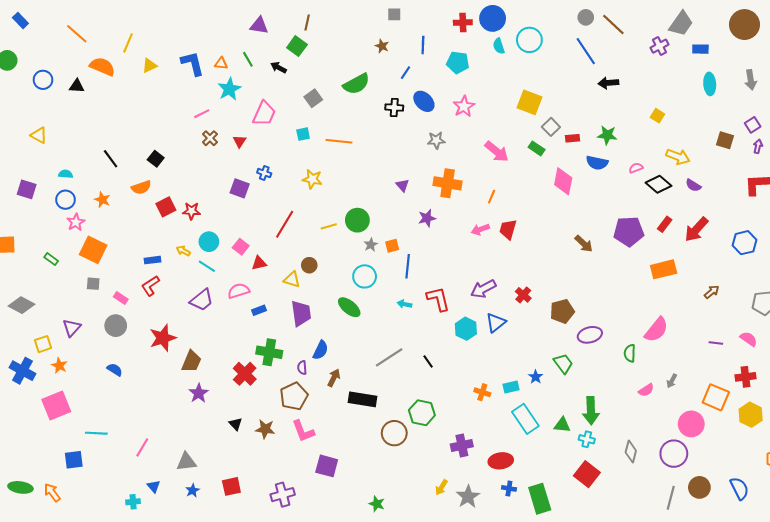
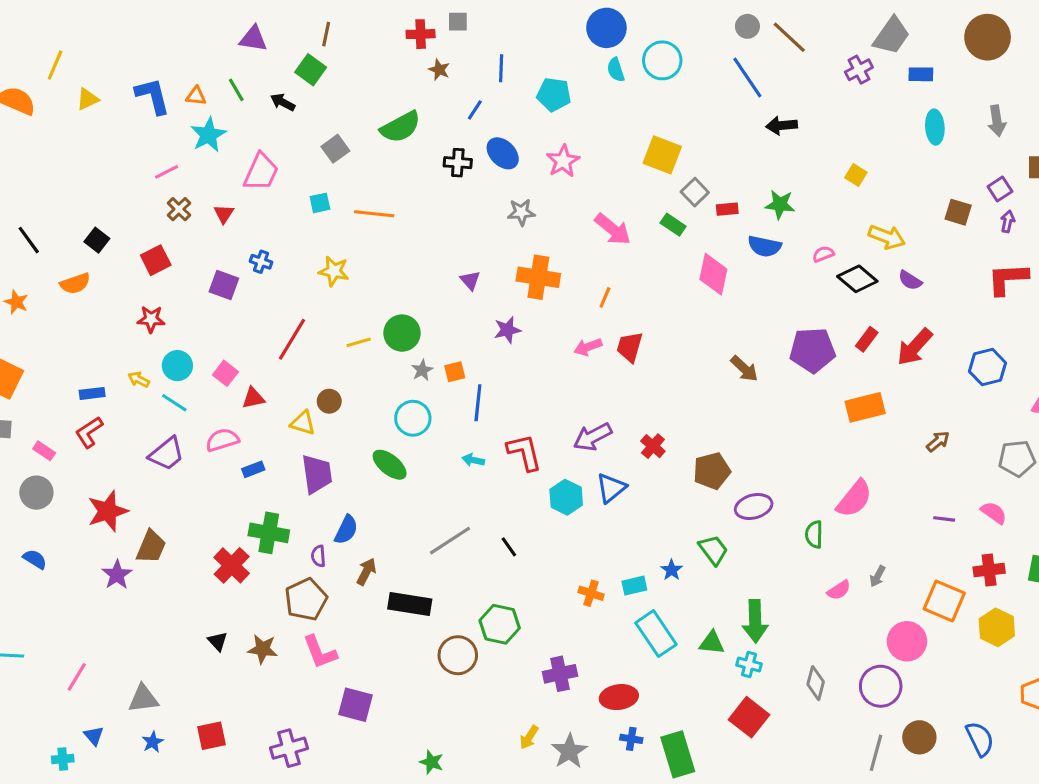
red cross: (463, 22) -> (421, 34), moved
red square: (166, 207) -> (156, 260), moved
purple star: (199, 393) -> (117, 575), moved

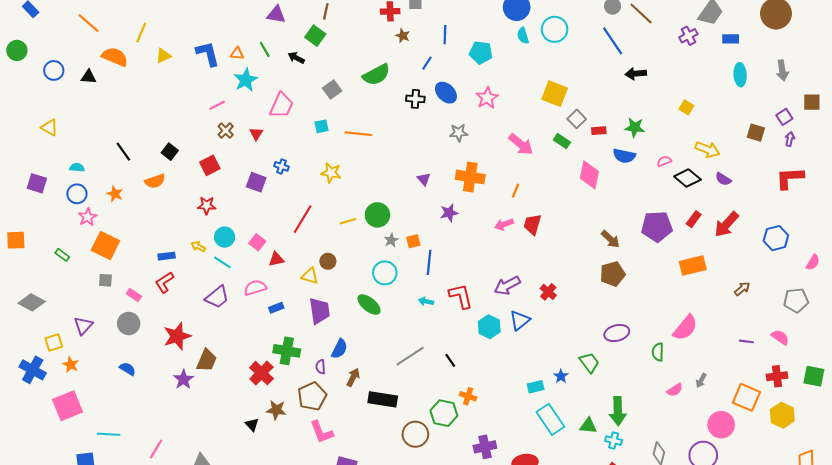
brown pentagon: (712, 471) -> (613, 274), moved
orange cross: (591, 593) -> (468, 396), moved
brown star: (263, 649) -> (276, 410), moved

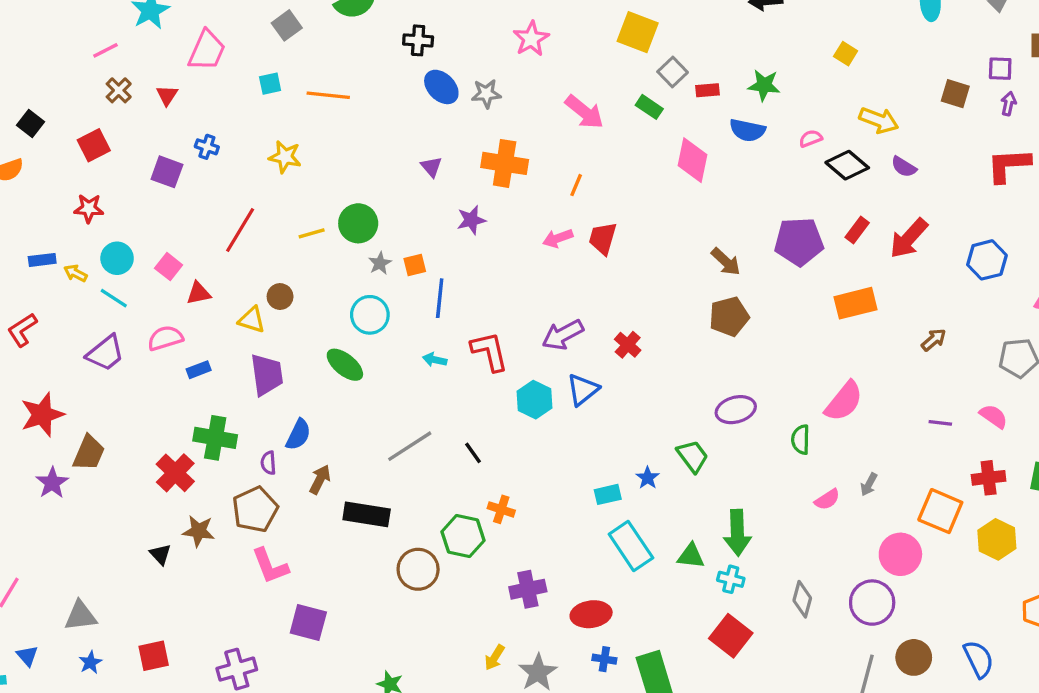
blue ellipse: (446, 93) -> (441, 87), moved
purple square: (784, 117) -> (1000, 69), turned 35
blue rectangle: (167, 256) -> (42, 260), moved

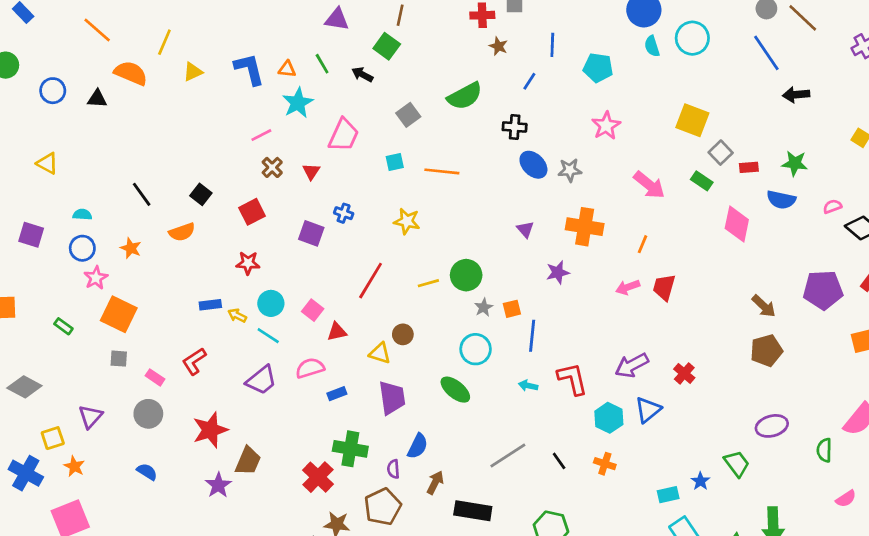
orange cross: (501, 509) -> (605, 464), moved

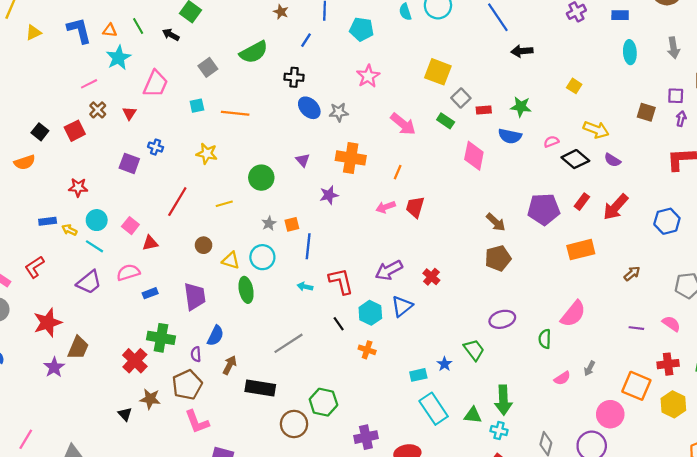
red square: (252, 212) -> (75, 131), moved
green circle: (466, 275) -> (261, 178), moved
yellow triangle: (380, 353) -> (231, 260), moved
green ellipse: (455, 390) -> (246, 290), turned 40
black line: (559, 461) -> (339, 324), moved

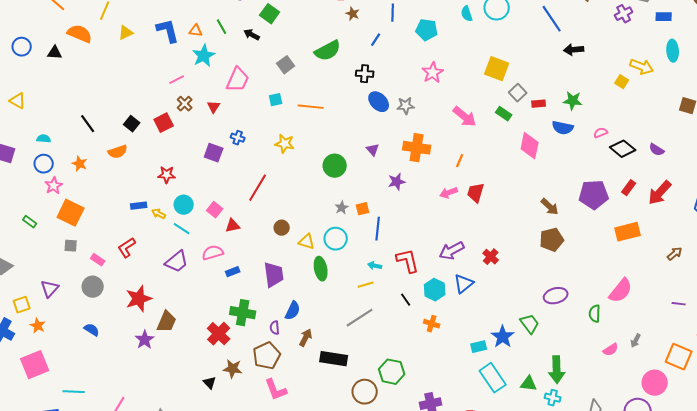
yellow arrow: (596, 130) -> (642, 67), moved
yellow line: (224, 204) -> (366, 285), moved
blue star: (444, 364) -> (503, 337), size x1.6

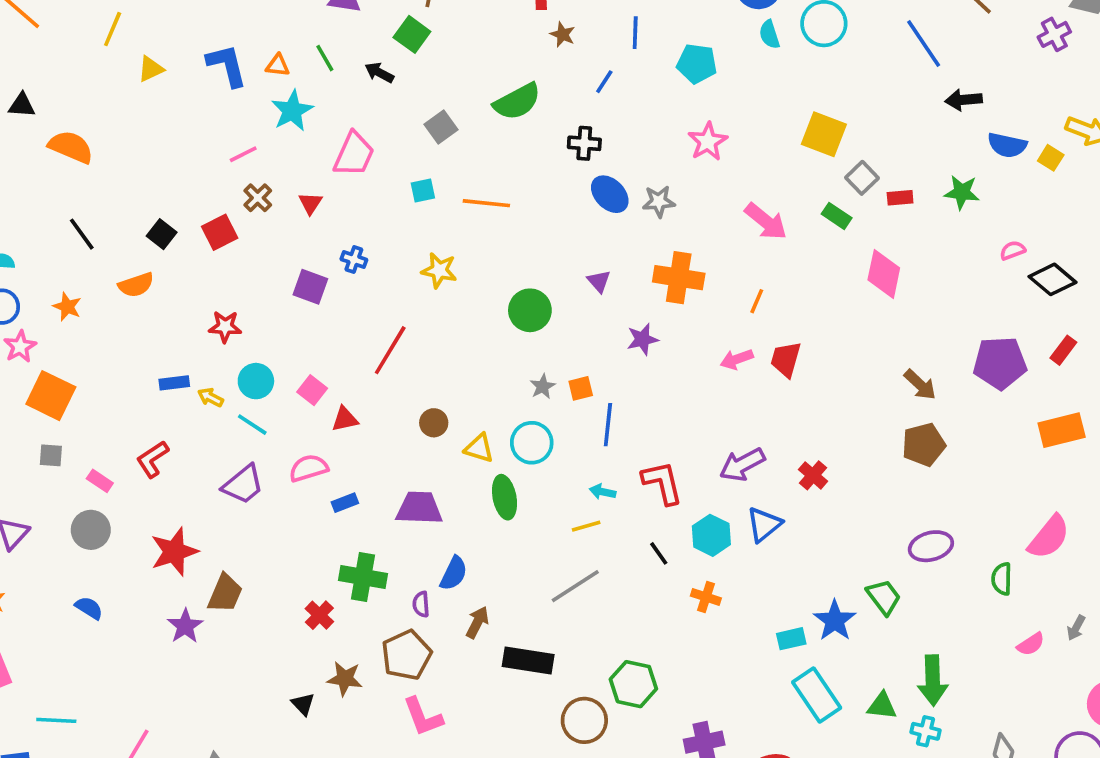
orange semicircle: (80, 34) -> (71, 147), moved
blue semicircle: (563, 128) -> (1007, 145), moved
purple trapezoid: (274, 275) -> (419, 508), turned -80
red cross: (219, 334) -> (319, 615), size x0.7

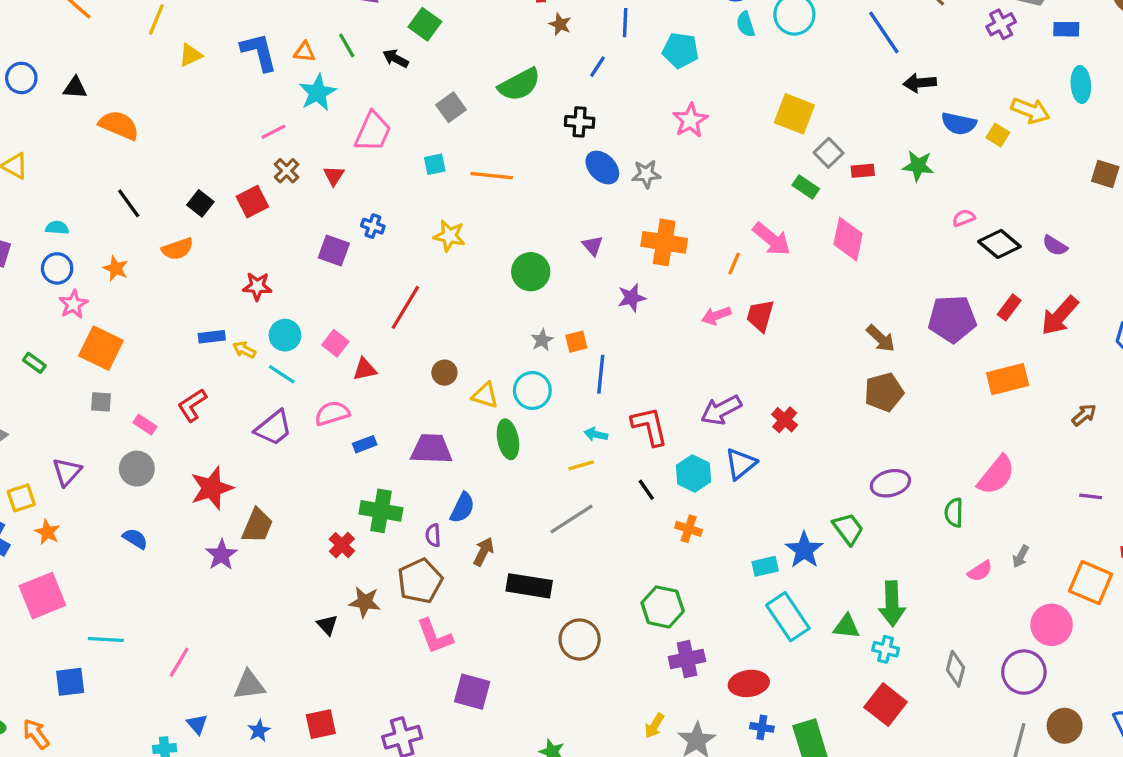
pink arrow: (766, 221) -> (772, 239), moved
green hexagon: (633, 684) -> (663, 607), moved

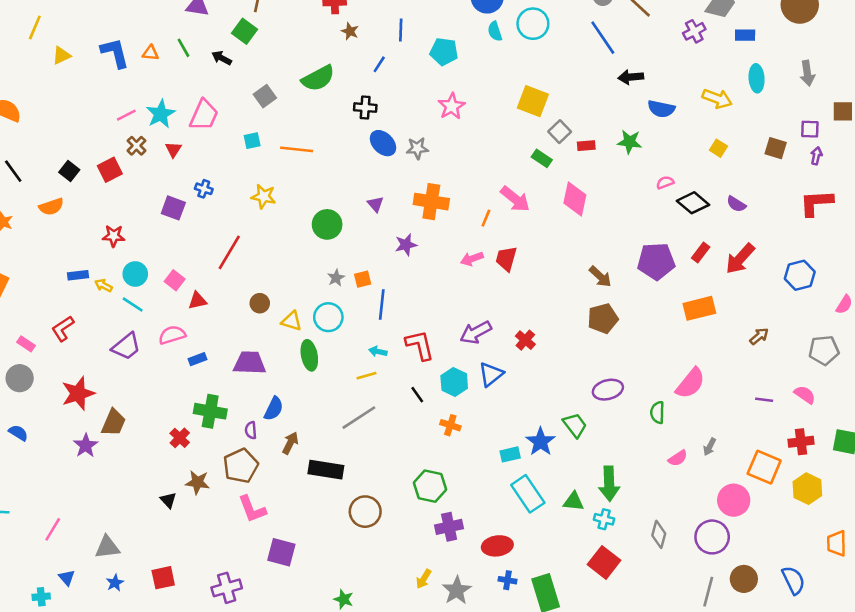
cyan star: (318, 93) -> (161, 114), moved
yellow square: (998, 135) -> (718, 148), moved

